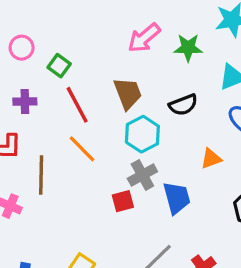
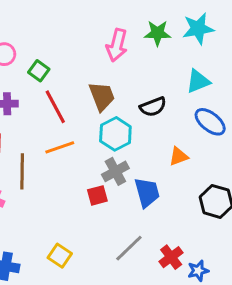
pink arrow: (144, 38) -> (117, 45), turned -36
green star: (188, 48) -> (157, 33), moved
orange line: (82, 149) -> (60, 147), turned -64

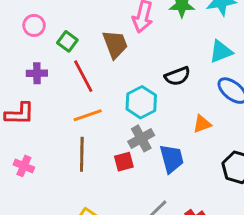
brown trapezoid: (102, 96) -> (115, 44), moved
brown line: (22, 171) -> (82, 154), moved

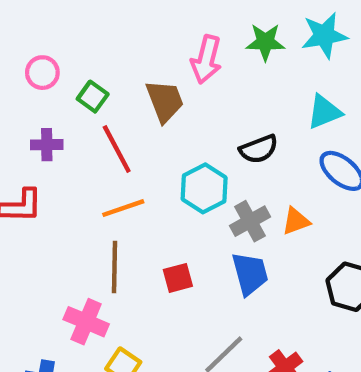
gray cross: (141, 138) -> (250, 221), moved
pink cross: (24, 166) -> (86, 322), moved, size x1.4

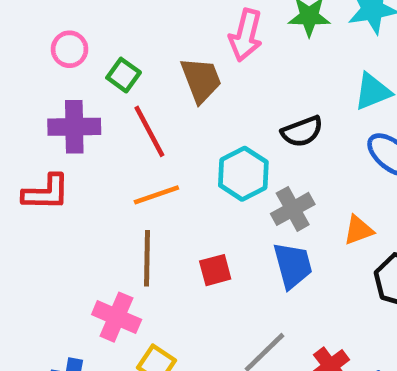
purple cross: (47, 145) -> (74, 127), size x1.5
orange triangle: (296, 221) -> (358, 230), moved

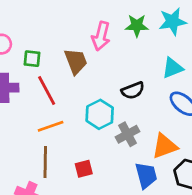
green square: (124, 75) -> (32, 59), turned -30
orange triangle: (358, 230) -> (165, 146), size x1.5
blue trapezoid: (293, 265) -> (146, 175), moved

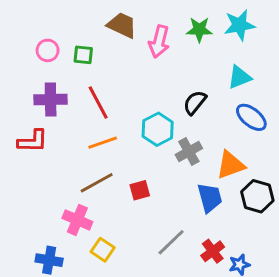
green square: (32, 59) -> (83, 55), moved
brown trapezoid: (76, 61) -> (122, 25), moved, turned -44
black semicircle: (133, 90) -> (195, 102), turned 150
brown line: (45, 162) -> (97, 183), turned 60

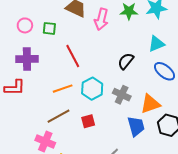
red line: (98, 102) -> (73, 56), moved
cyan hexagon: (158, 129) -> (92, 89), moved
gray cross: (189, 152) -> (122, 95), turned -36

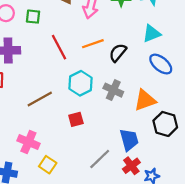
orange line: (63, 89) -> (93, 44), moved
brown line: (59, 116) -> (40, 99), moved
blue trapezoid: (136, 126) -> (129, 140), moved

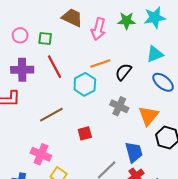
red line: (59, 47) -> (55, 67), moved
cyan hexagon: (80, 83) -> (85, 84), moved
orange triangle: (145, 100) -> (148, 116), turned -30

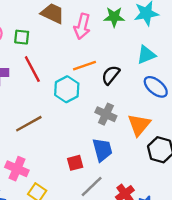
red square: (85, 133) -> (75, 163), moved
blue trapezoid: (134, 152) -> (102, 150), moved

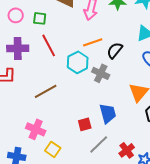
gray cross: (106, 114) -> (101, 73), moved

